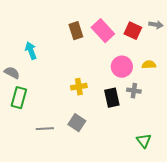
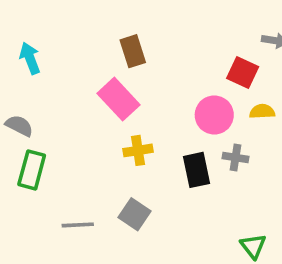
pink rectangle: (103, 31) -> (119, 99), moved
red square: (133, 31) -> (243, 72), moved
cyan arrow: (31, 51) -> (30, 58), moved

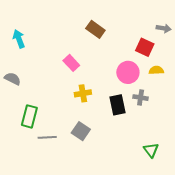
brown rectangle: (133, 51) -> (95, 29), moved, turned -36
pink rectangle: (119, 99) -> (71, 63), size x0.7
green rectangle: (32, 170) -> (29, 116), moved

